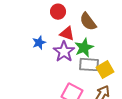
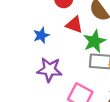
purple star: (64, 52) -> (49, 70), moved, turned -30

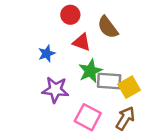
green star: (94, 41) -> (90, 71), moved

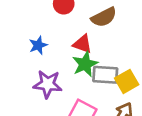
brown semicircle: (108, 27) -> (104, 17), turned -80
red triangle: (82, 42) -> (82, 44), moved

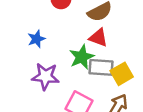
red triangle: (82, 44) -> (98, 38), moved

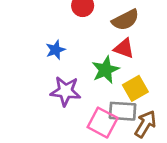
gray rectangle: (101, 67) -> (123, 111), moved
yellow square: (122, 74) -> (135, 88), moved

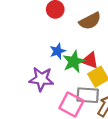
red triangle: (124, 48) -> (90, 60), moved
blue star: (56, 50) -> (58, 51), moved

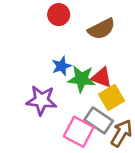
green star: (74, 62) -> (82, 79), turned 30
gray rectangle: (88, 95) -> (99, 120), turned 30

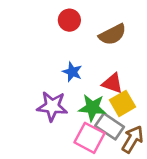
blue star: (62, 66) -> (72, 72), turned -30
green star: (82, 79) -> (92, 108), moved

